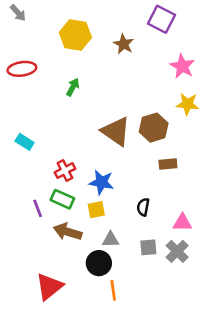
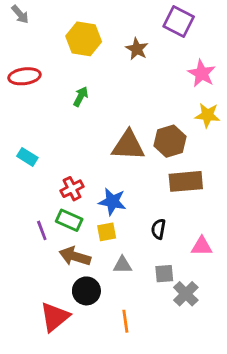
brown triangle: (116, 131) -> (128, 145), turned -32
brown rectangle: (168, 164) -> (186, 181), size x1.6
gray cross: (177, 251) -> (186, 294), moved
black circle: (99, 263) -> (86, 291), moved

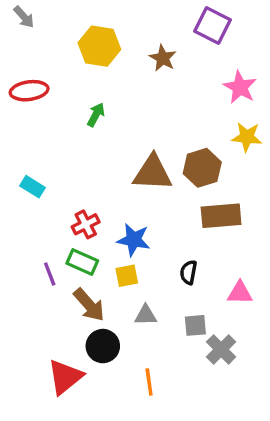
brown arrow: (75, 256) -> (89, 305), turned -148

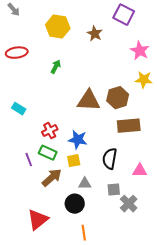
black semicircle: (188, 272) -> (110, 159), size x1.5
brown arrow: (89, 305) -> (52, 178), turned -90
black circle: (103, 346) -> (75, 204), moved
orange line: (149, 382) -> (84, 233), moved

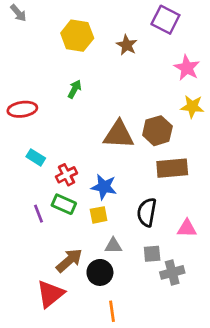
red ellipse: (17, 53) -> (22, 109), moved
cyan rectangle: (19, 109) -> (36, 157), moved
brown arrow: (52, 178) -> (69, 260), moved
gray cross: (129, 204) -> (172, 272), turned 30

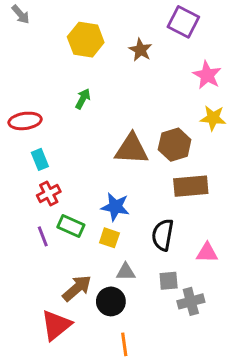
cyan rectangle: (36, 157) -> (40, 159), moved, turned 36
red cross: (66, 175) -> (49, 193), moved
yellow square: (99, 215) -> (109, 238), turned 30

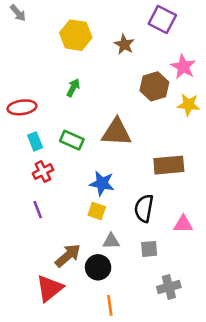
brown hexagon: (175, 145) -> (154, 86), moved
green rectangle: (71, 226) -> (72, 140), moved
gray cross: (191, 301) -> (169, 287), moved

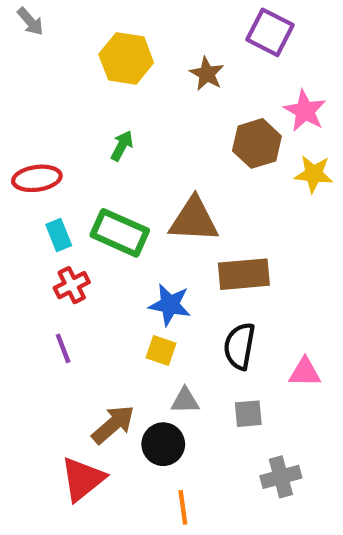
green rectangle: (72, 140) -> (120, 233), size x1.4
brown rectangle: (169, 165) -> (244, 274), moved

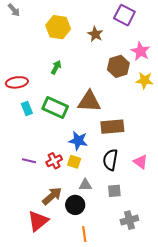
red cross: (72, 285) -> (54, 161), moved
purple line: (63, 348) -> (29, 161), turned -56
pink triangle: (305, 372) -> (140, 162), moved, turned 35

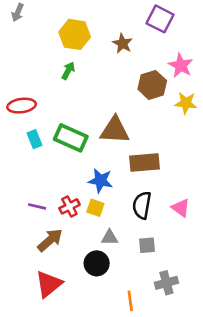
gray arrow: (14, 10) -> (18, 12), turned 64
green arrow: (56, 67) -> (68, 71), moved
brown arrow: (52, 196) -> (50, 240), moved
orange line: (84, 234) -> (130, 301), moved

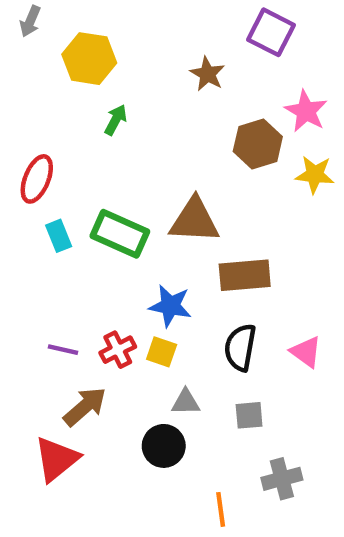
yellow hexagon: (75, 34) -> (89, 59), moved
red ellipse: (22, 106) -> (37, 179), turned -60
red triangle: (49, 284) -> (56, 459), moved

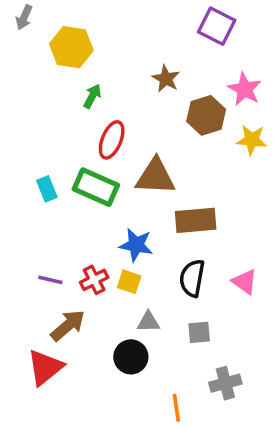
brown star: (207, 74) -> (166, 79), moved
red ellipse: (37, 179) -> (112, 140), moved

